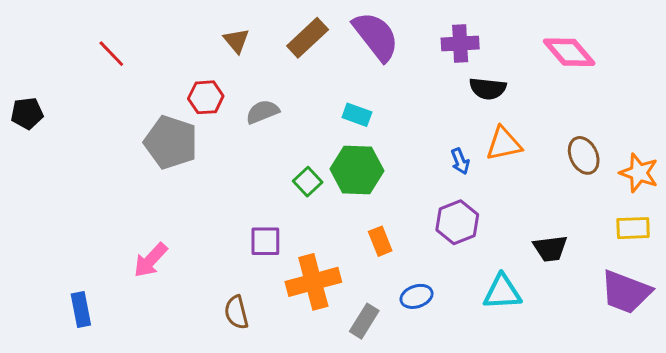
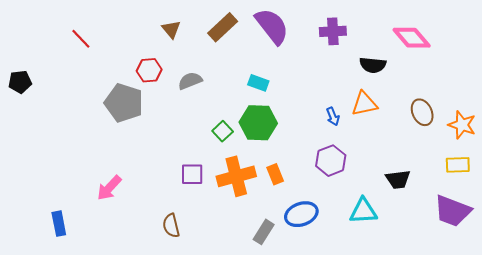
black semicircle: (488, 89) -> (373, 65), moved
orange cross: (313, 282) -> (236, 176), moved
blue ellipse: (417, 296) -> (301, 214), size x1.4

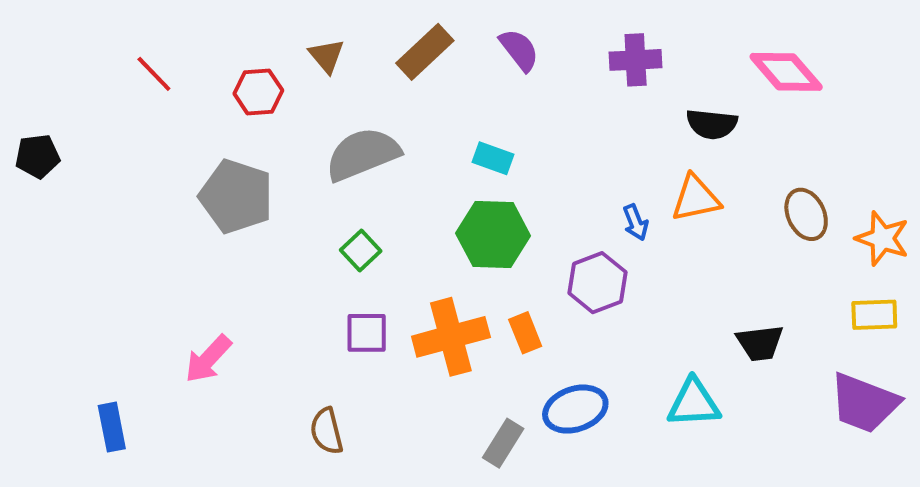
purple semicircle: (272, 26) -> (519, 50), size x0.6
red hexagon: (149, 70) -> (258, 92), moved
gray semicircle: (190, 81) -> (363, 154), size x1.6
green square: (223, 131) -> (361, 251), moved
purple hexagon: (331, 161) -> (597, 283), moved

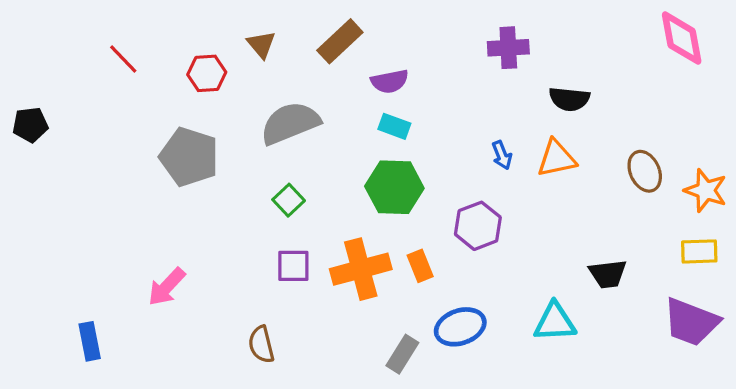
purple semicircle: (519, 50) -> (390, 81), moved, turned 117
pink diamond: (786, 72) -> (682, 38), moved, turned 30
blue arrow: (636, 222) -> (502, 155), moved

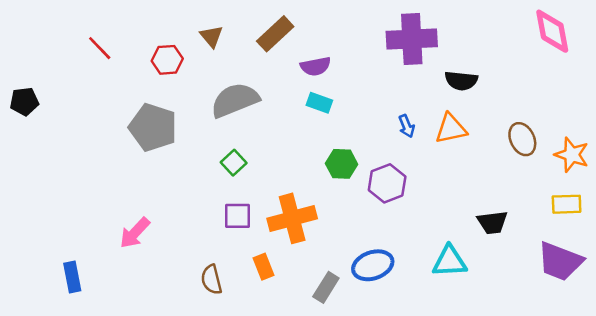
purple cross: (508, 48) -> (412, 39), size x1.5
green hexagon: (394, 187) -> (342, 164), moved, size x0.7
orange rectangle: (420, 266) -> (264, 267), moved

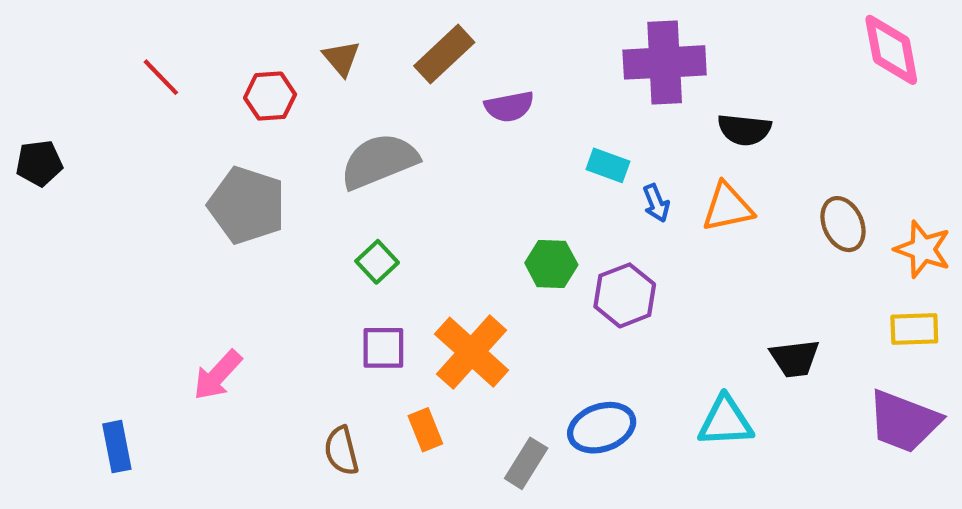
cyan rectangle: (319, 103) -> (608, 165), moved
orange cross: (292, 218) -> (472, 352), turned -33

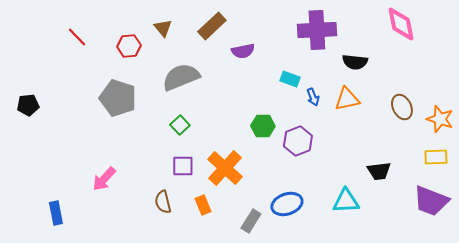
pink diamond: (891, 50) -> (401, 24), moved
black pentagon: (39, 163) -> (28, 105), moved
brown semicircle: (341, 451) -> (163, 202), moved

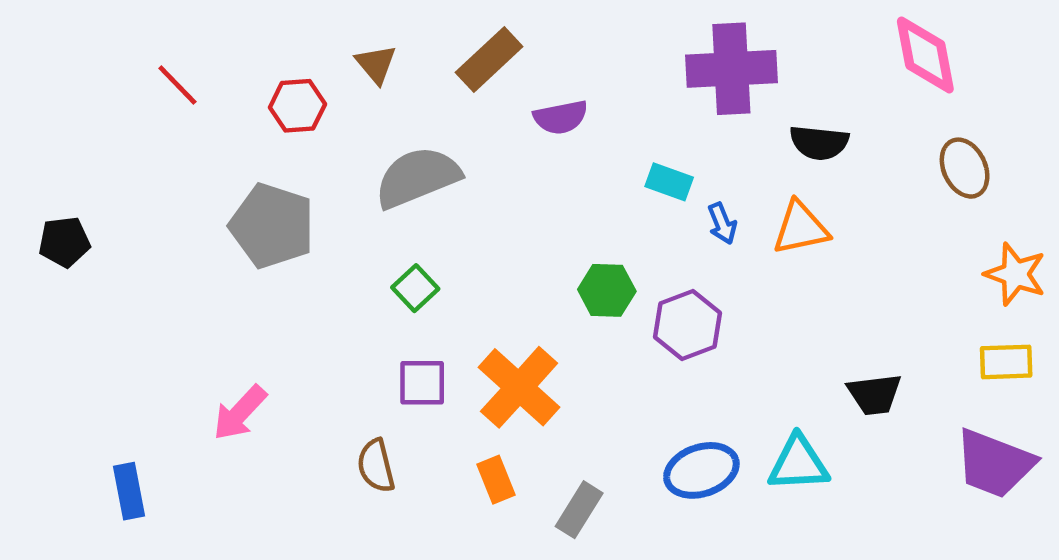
brown ellipse: (402, 107) -> (965, 168), moved
blue ellipse: (287, 204) -> (701, 470), moved
orange rectangle: (203, 205) -> (496, 480), moved

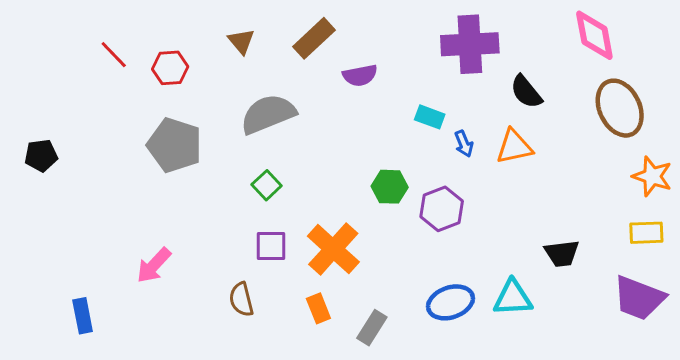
red hexagon: (297, 106) -> (170, 68), moved
black semicircle: (819, 143) -> (526, 92), turned 45
brown ellipse: (965, 168) -> (620, 108), size x1.5

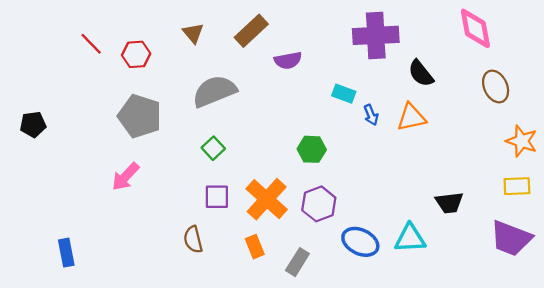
brown ellipse: (620, 108) -> (496, 86), size x0.7
purple hexagon: (442, 209) -> (319, 204), moved
pink arrow: (154, 265) -> (125, 177), moved
blue ellipse: (450, 302) -> (360, 242), turned 45

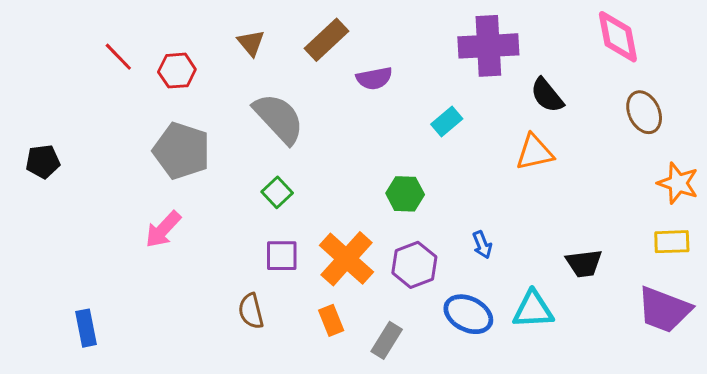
gray semicircle: (214, 91) -> (279, 118), turned 69
cyan rectangle: (344, 94) -> (447, 121), turned -60
blue arrow: (371, 115) -> (482, 245), moved

